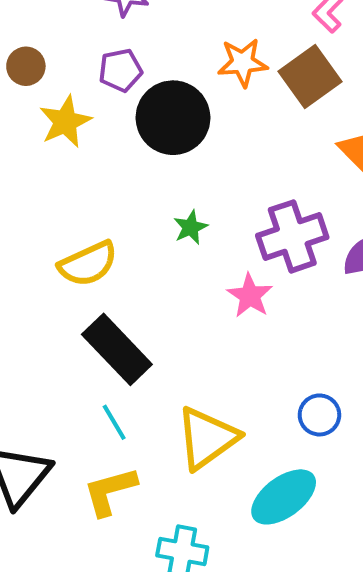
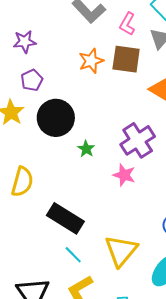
brown square: (310, 76) -> (126, 59), turned -32
black circle: (173, 118) -> (56, 118), moved
yellow semicircle: (88, 264) -> (22, 182), moved, turned -36

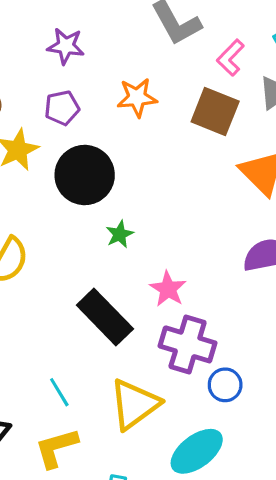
orange star: (91, 61) -> (137, 97), moved
purple cross: (138, 140) -> (188, 344), moved, turned 36
black rectangle: (65, 218) -> (105, 317), moved

